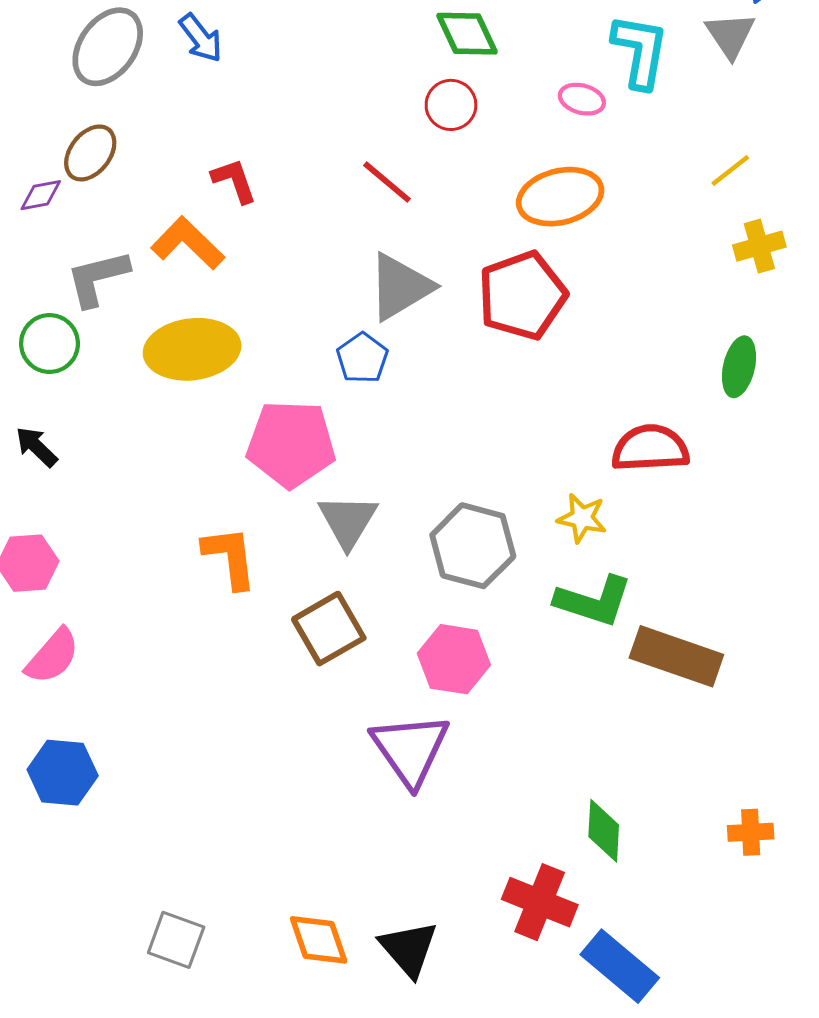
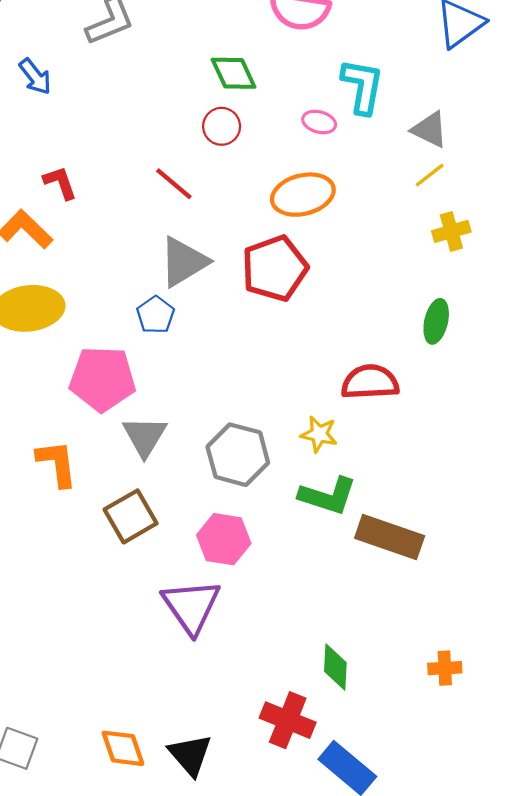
gray triangle: (730, 35) -> (430, 130), moved, turned -30

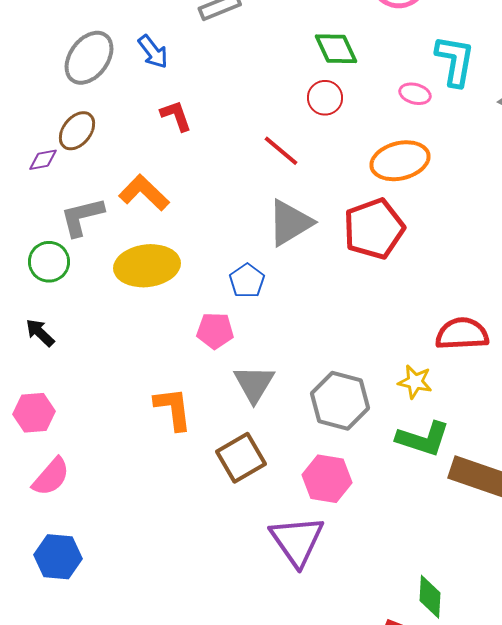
red L-shape: (60, 183) -> (176, 116), moved
blue pentagon: (155, 315) -> (247, 281), moved
pink pentagon: (102, 379) -> (215, 331), size x0.6

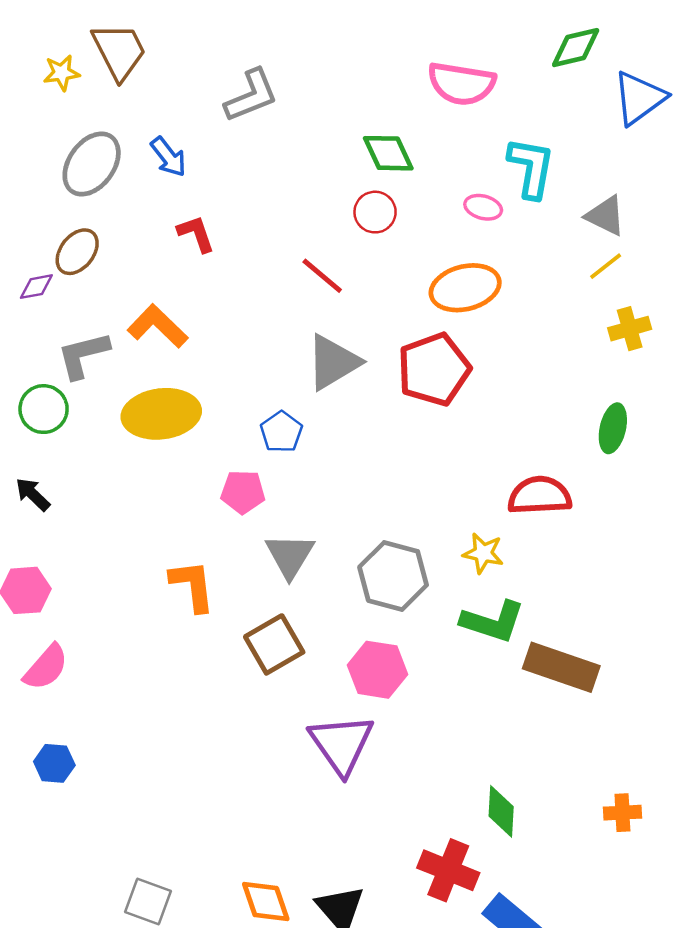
blue hexagon: (58, 557) -> (54, 763), size x0.7

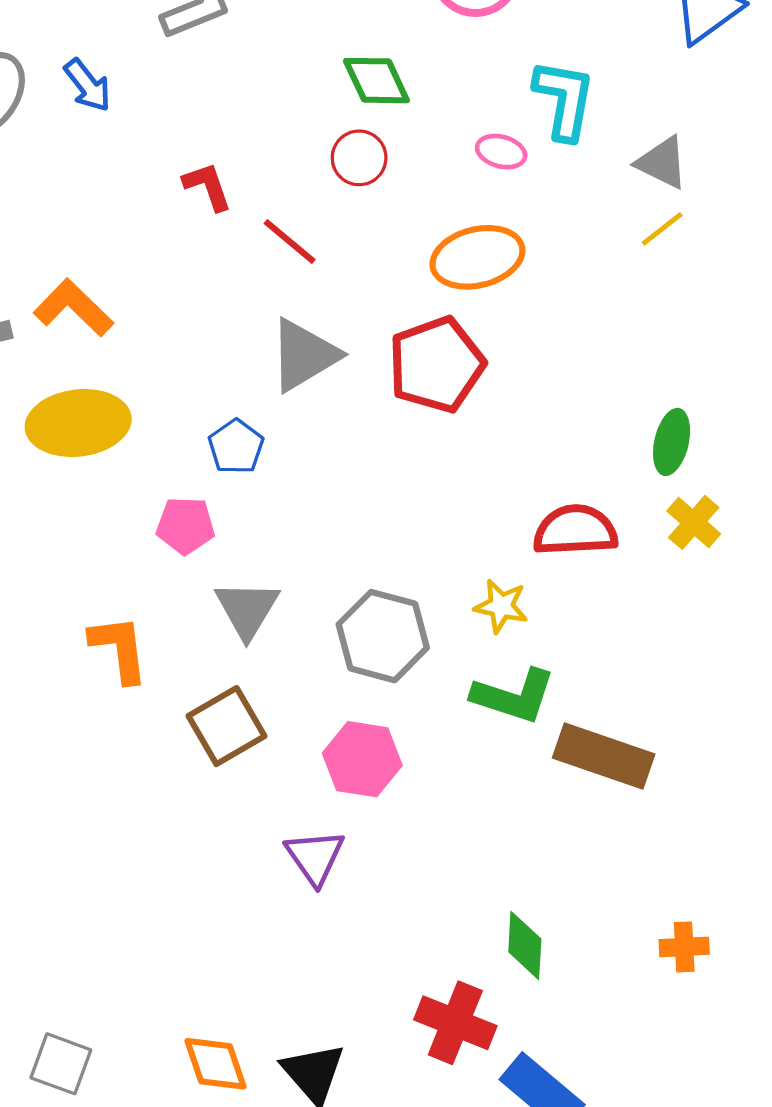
red L-shape: (196, 234) -> (208, 186), moved
yellow cross: (630, 329) -> (694, 522), moved, turned -33
purple triangle: (341, 744) -> (315, 857), size x0.7

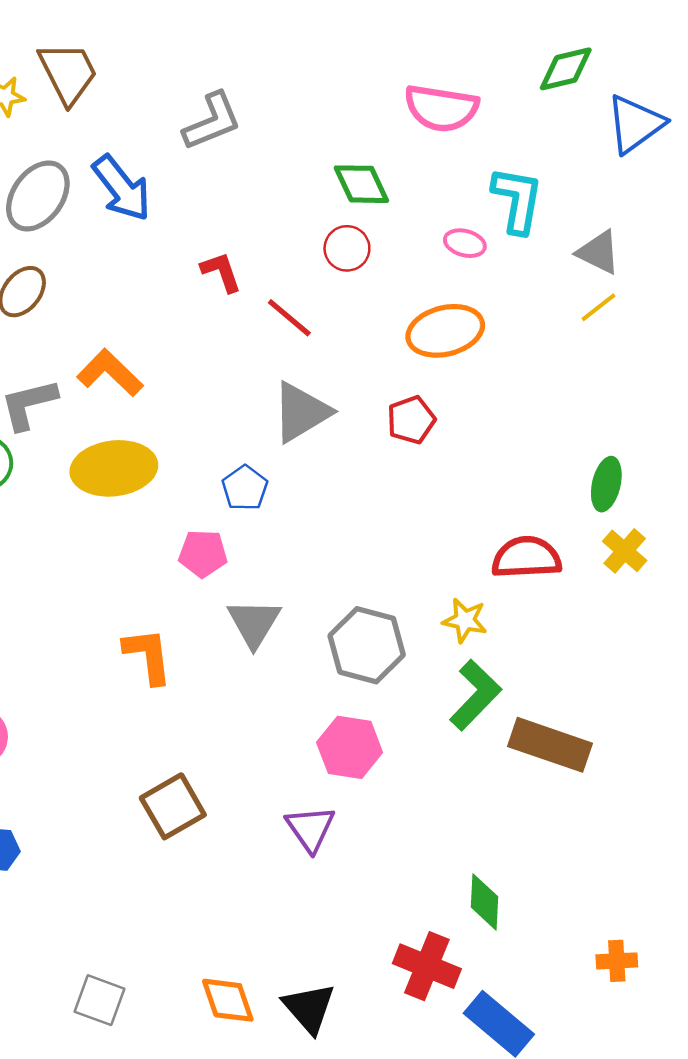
blue arrow: (88, 85) -> (122, 188), size x1.5
red pentagon: (436, 365) -> (411, 420), size x0.6
green L-shape: (514, 696) -> (475, 695), turned -64
brown square: (227, 726) -> (173, 806), moved
orange cross: (684, 947) -> (617, 961), moved

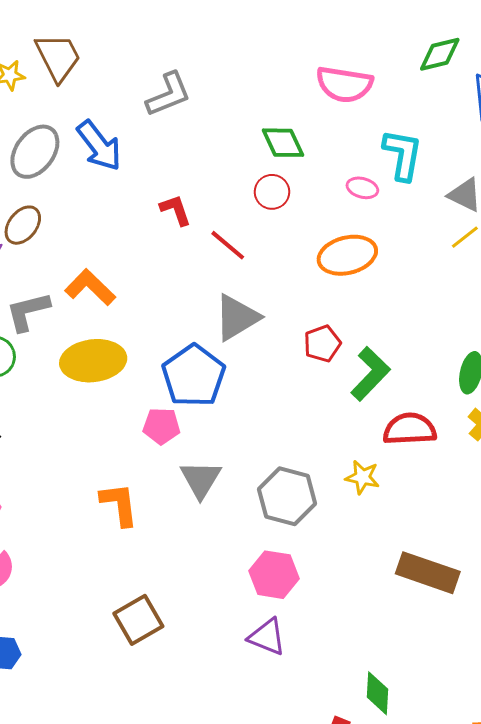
red pentagon: (411, 420) -> (322, 344), moved
blue pentagon: (245, 488) -> (194, 376), size x1.8
green L-shape: (475, 695) -> (370, 374), moved
purple triangle: (310, 829) -> (267, 637), moved, turned -33

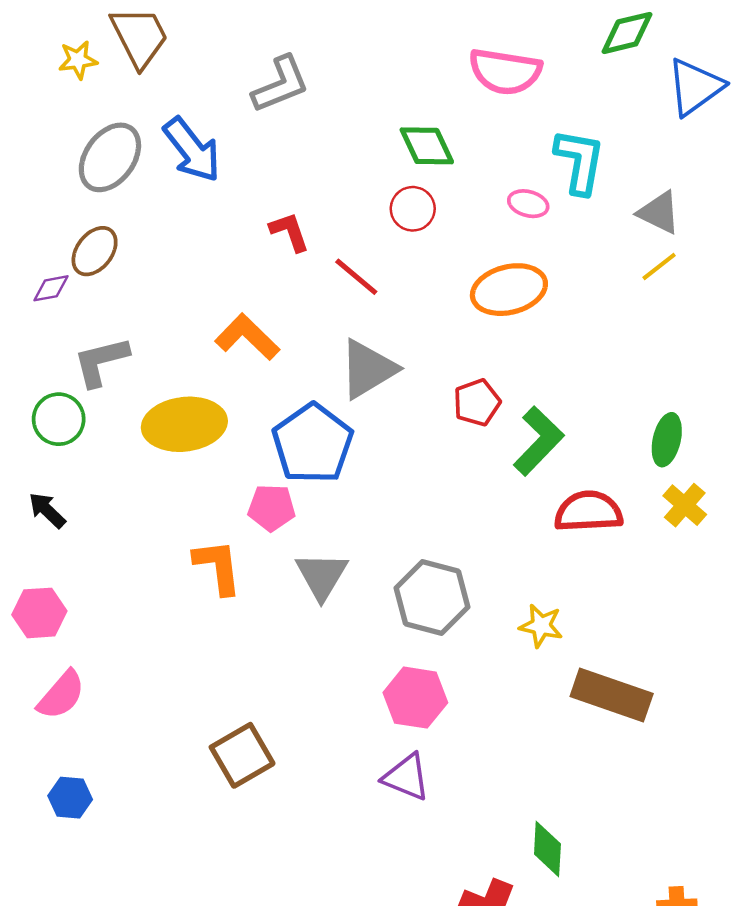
orange L-shape: (90, 287) -> (247, 337), moved
yellow star: (362, 477) -> (541, 626), moved
orange L-shape: (119, 504) -> (218, 567), moved

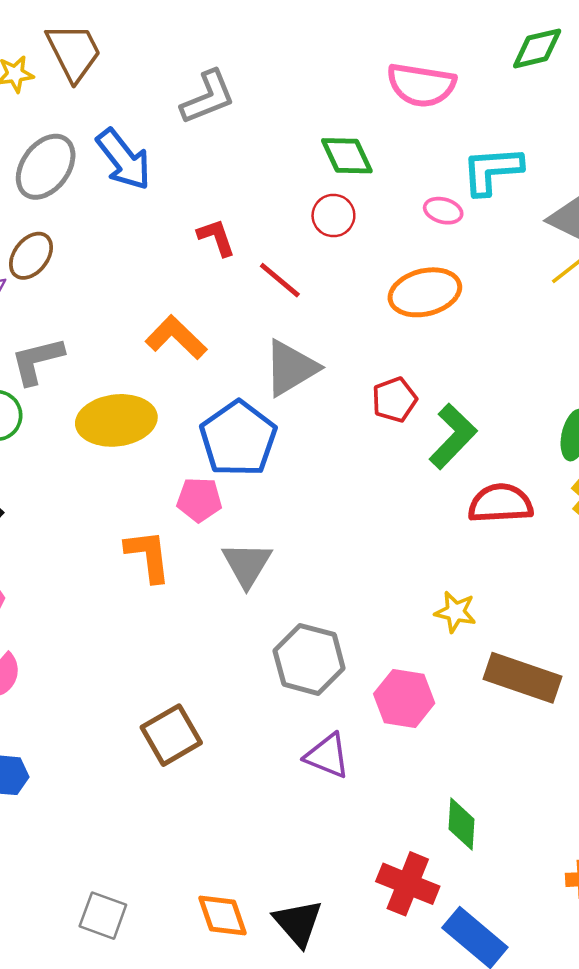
cyan L-shape: (580, 161) -> (492, 170), turned -104
gray hexagon: (432, 598) -> (309, 659), moved
pink hexagon: (415, 698) -> (404, 698), moved

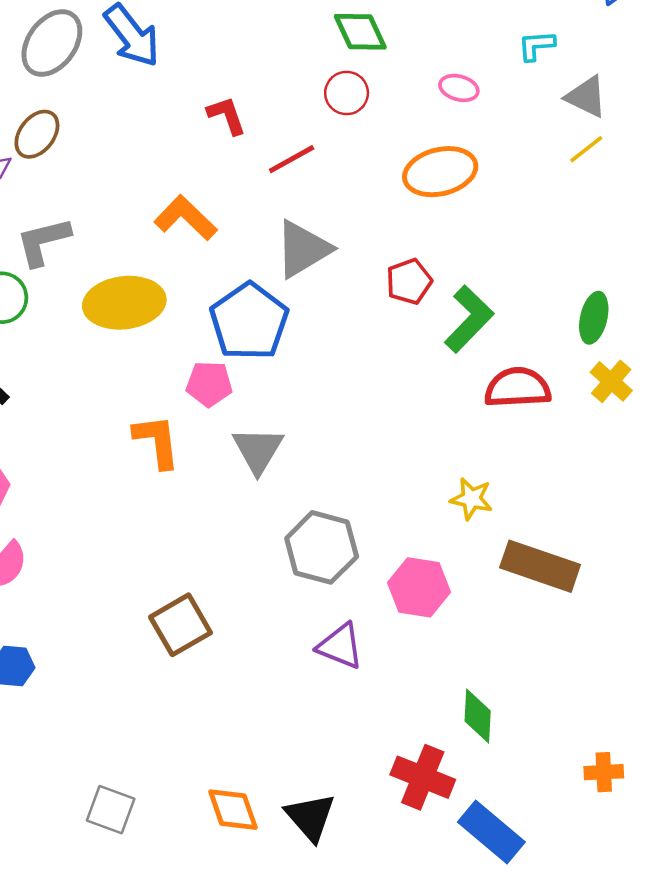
cyan L-shape: (492, 170) -> (536, 46), moved, size x0.6
red line: (280, 280) -> (292, 159), turned -69

